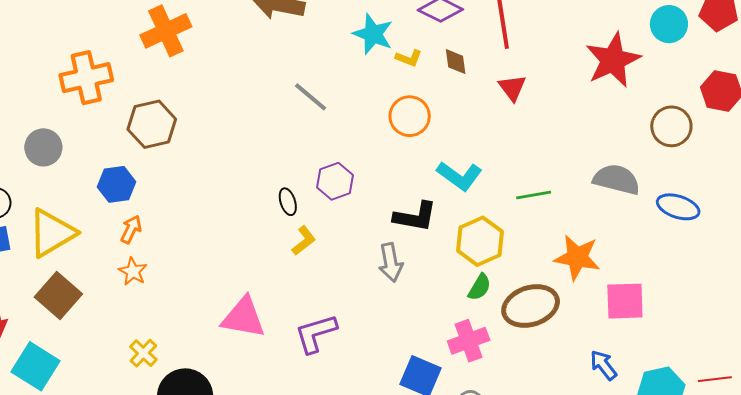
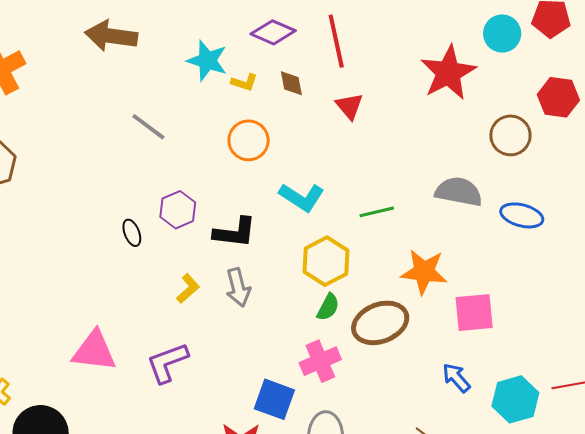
black L-shape: (415, 217) -> (235, 232), moved
yellow L-shape: (304, 241) -> (188, 289), moved

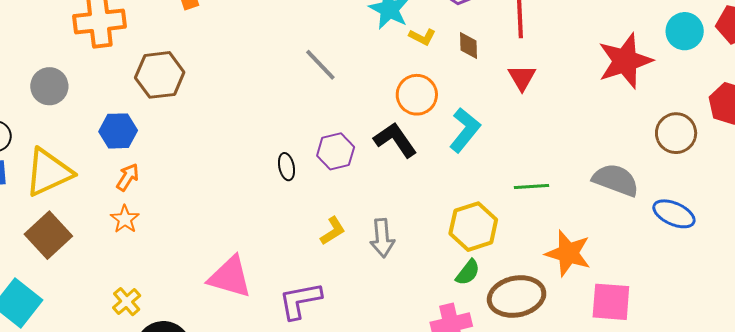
cyan L-shape: (302, 197) -> (465, 130), moved, turned -93
black L-shape: (235, 232) -> (395, 140), moved, turned -141

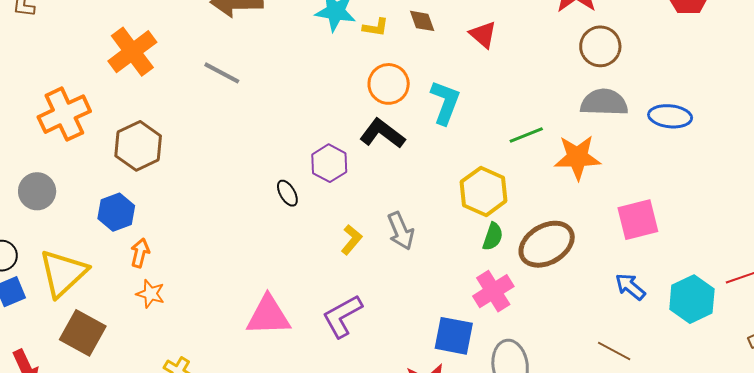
gray line: (320, 65) -> (222, 73), moved
brown circle: (676, 133) -> (600, 46), moved
orange star: (568, 253) -> (577, 157), moved

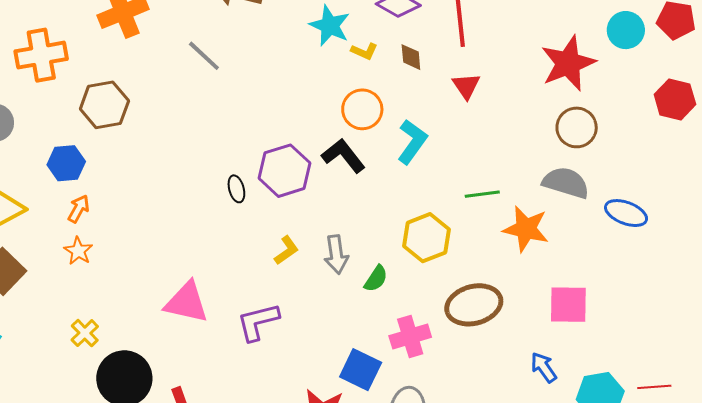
purple hexagon: (329, 163) -> (285, 171), size x1.4
green semicircle: (493, 237) -> (376, 279), moved

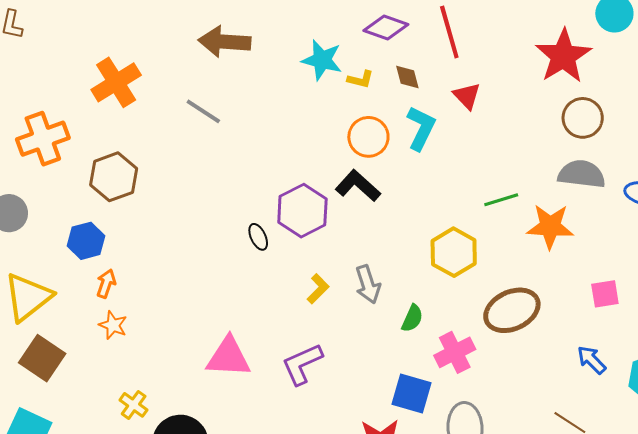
cyan L-shape: (412, 142) -> (421, 128), moved
green semicircle: (376, 279) -> (412, 318), moved
pink square: (568, 305) -> (605, 294), size x0.7

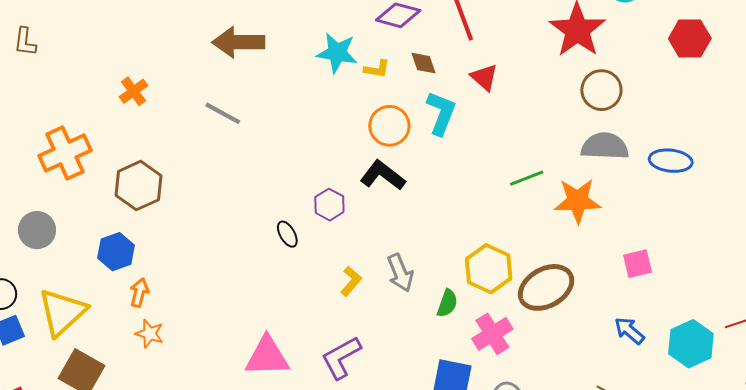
orange cross: (116, 82) -> (134, 91), size x0.6
purple hexagon: (302, 211) -> (329, 205), size x0.6
yellow hexagon: (454, 252) -> (489, 269), moved

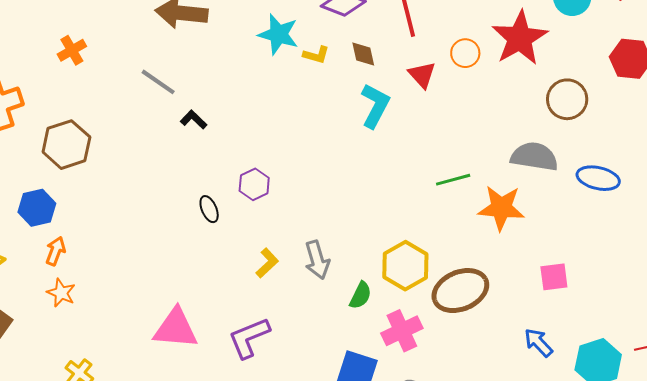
brown circle: (601, 90) -> (567, 99), moved
orange circle: (389, 126) -> (465, 53), moved, size x0.7
black L-shape: (383, 175) -> (194, 120), moved, size x0.6

